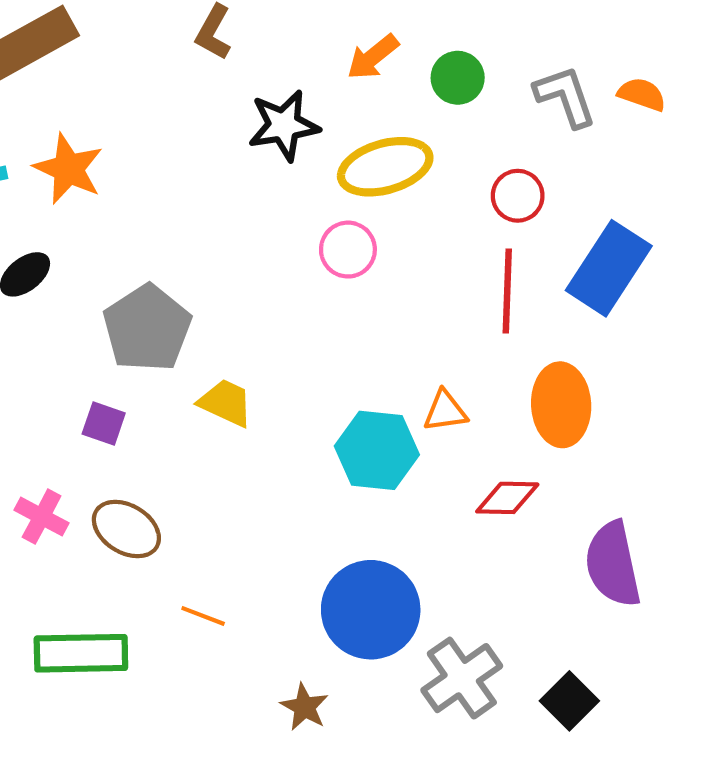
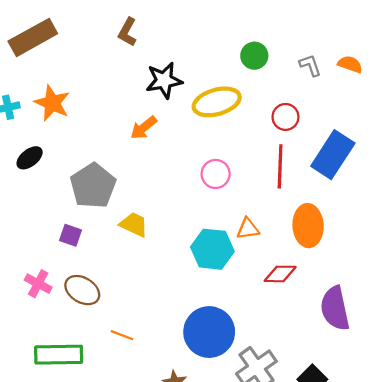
orange arrow: (373, 57) -> (144, 128), moved
gray L-shape: (565, 96) -> (310, 65), size x0.7
pink circle: (348, 250) -> (216, 174), moved

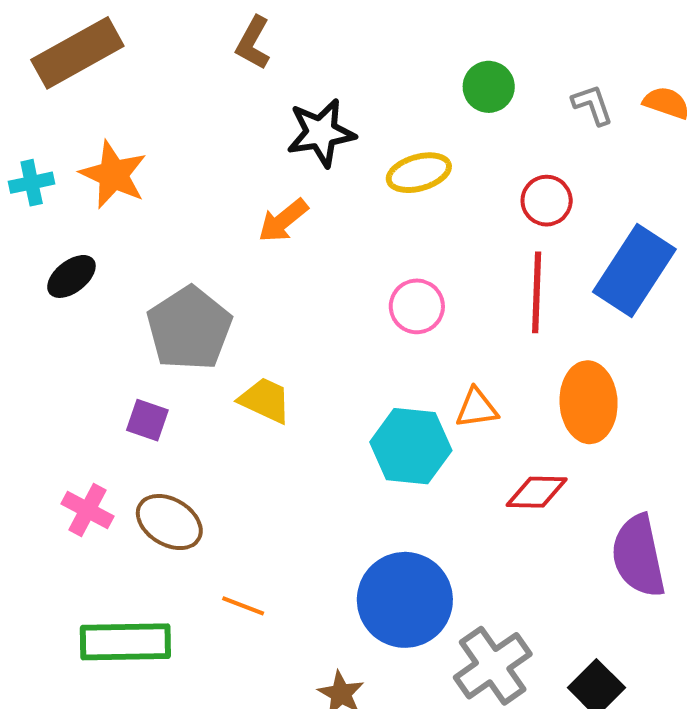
yellow ellipse: (217, 102) -> (419, 173), size x0.7

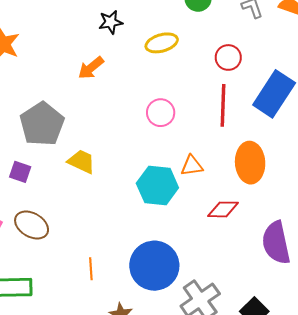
black star: (321, 133) -> (111, 22), size x0.7
orange line: (243, 606) -> (91, 269), moved, turned 65

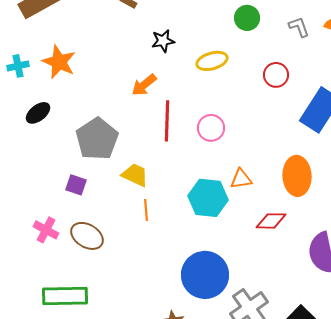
red line: (223, 105) -> (167, 121), moved
orange line: (91, 269) -> (146, 210), moved

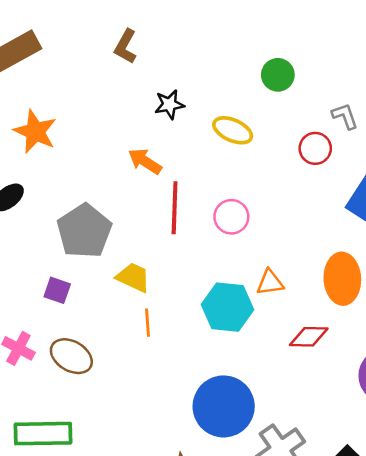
gray L-shape: (299, 27) -> (345, 116), moved
yellow ellipse: (212, 61) -> (233, 130), turned 40
orange arrow: (144, 85) -> (145, 161), turned 72

